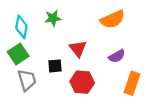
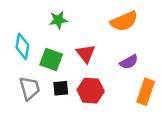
cyan diamond: (21, 27) -> (22, 46), moved
green square: (18, 54) -> (51, 60), moved, turned -36
black square: (55, 66) -> (61, 88), moved

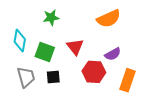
red hexagon: (91, 91) -> (94, 72), moved

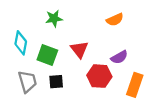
orange semicircle: (109, 19) -> (115, 20), size x0.7

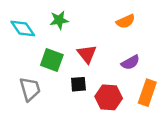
cyan diamond: (21, 43) -> (23, 29), moved, turned -45
red hexagon: (99, 76) -> (109, 97), moved
black square: (56, 82) -> (78, 84), moved

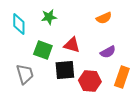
cyan diamond: (23, 29) -> (19, 24), turned 35
red triangle: (87, 54) -> (72, 45), turned -36
black square: (78, 84) -> (65, 70), size x1.5

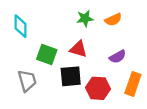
green star: (49, 17) -> (85, 18), moved

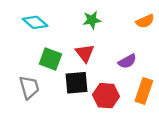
orange semicircle: (113, 20) -> (145, 21), moved
cyan diamond: (21, 26) -> (35, 22), moved, turned -50
red triangle: (78, 49) -> (85, 53), turned 36

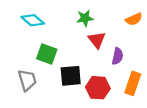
red triangle: (85, 53) -> (97, 40), moved
purple semicircle: (127, 61) -> (117, 56), turned -49

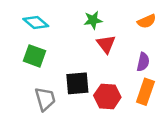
green square: (47, 54) -> (34, 56), moved
purple semicircle: (117, 56) -> (143, 62), moved
gray trapezoid: (27, 80) -> (45, 99), moved

